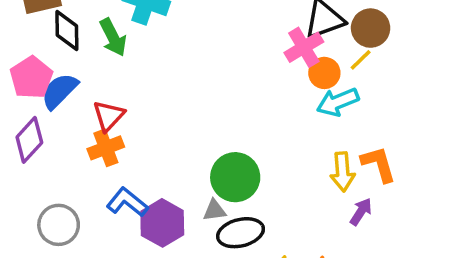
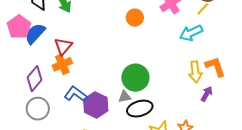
orange circle: (324, 73) -> (135, 18), moved
purple diamond: (29, 140) -> (34, 79), moved

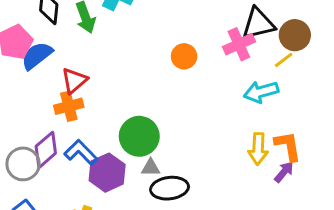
green circle: (135, 78) -> (139, 136), moved
purple diamond: (34, 79) -> (46, 150), moved
purple arrow: (207, 94) -> (284, 172), moved

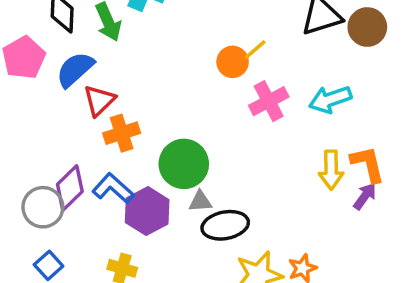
pink cross: (239, 44) -> (269, 101), moved
blue semicircle: (37, 56) -> (75, 69), moved
yellow line: (284, 60) -> (255, 49), moved
orange cross: (69, 106) -> (122, 133), moved

